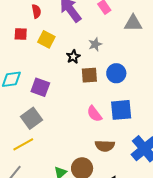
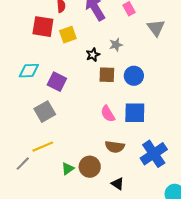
gray triangle: (133, 23) -> (156, 28), turned 48
red square: (21, 34) -> (43, 27), size x1.6
yellow square: (46, 39) -> (68, 35), turned 36
yellow line: (23, 144) -> (43, 147), moved

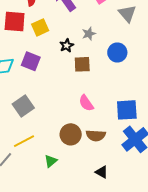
blue circle: (134, 76) -> (117, 52), moved
purple square: (57, 82) -> (31, 61), moved
blue square: (135, 113) -> (127, 110), moved
brown circle: (90, 167) -> (71, 134), moved

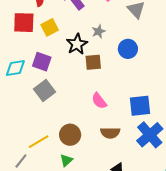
black star: (67, 45) -> (77, 44), size x1.5
gray square: (23, 106) -> (44, 91), moved
brown circle: (71, 134) -> (70, 135), moved

